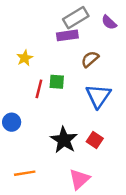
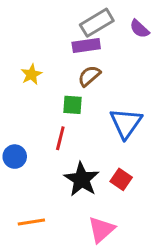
brown semicircle: (90, 59) -> (89, 76), moved
red line: (39, 89) -> (60, 138), moved

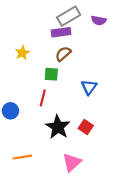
purple semicircle: (139, 29) -> (99, 20), turned -32
blue triangle: (126, 123) -> (89, 87), size x0.7

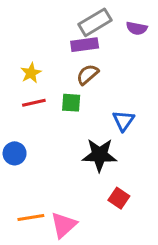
red line: (43, 98) -> (34, 103), moved, turned 63
black star: (58, 127) -> (99, 155), moved, turned -30
red square: (86, 127) -> (119, 198), moved
pink triangle: (72, 162) -> (64, 225), moved

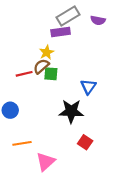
yellow star: (31, 73) -> (47, 52), moved
brown semicircle: (88, 74) -> (41, 66), moved
orange line: (31, 217) -> (22, 143), moved

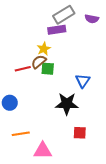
red square: (85, 142) -> (80, 133), turned -32
pink triangle: (46, 162) -> (43, 151), turned 42

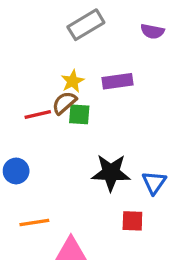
gray rectangle: (64, 15) -> (86, 25), moved
purple rectangle: (57, 30) -> (117, 81), moved
blue triangle: (83, 81) -> (154, 183), moved

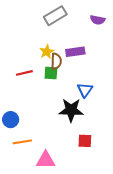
brown semicircle: (64, 103) -> (56, 61), moved, turned 133
blue circle: (16, 171) -> (11, 120), moved
blue triangle: (154, 183) -> (85, 90), moved

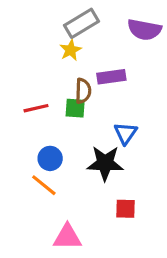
purple semicircle: (98, 20) -> (144, 30), size x1.5
yellow star: (47, 52) -> (71, 50), moved
blue circle: (11, 120) -> (50, 158), moved
orange line: (22, 142) -> (44, 185), moved, turned 48

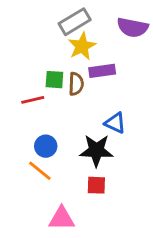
yellow star: (71, 50) -> (82, 46), moved, size x1.4
green square: (75, 108) -> (54, 80), moved
blue triangle: (126, 133) -> (115, 123), turned -40
red square: (126, 209) -> (96, 185), moved

